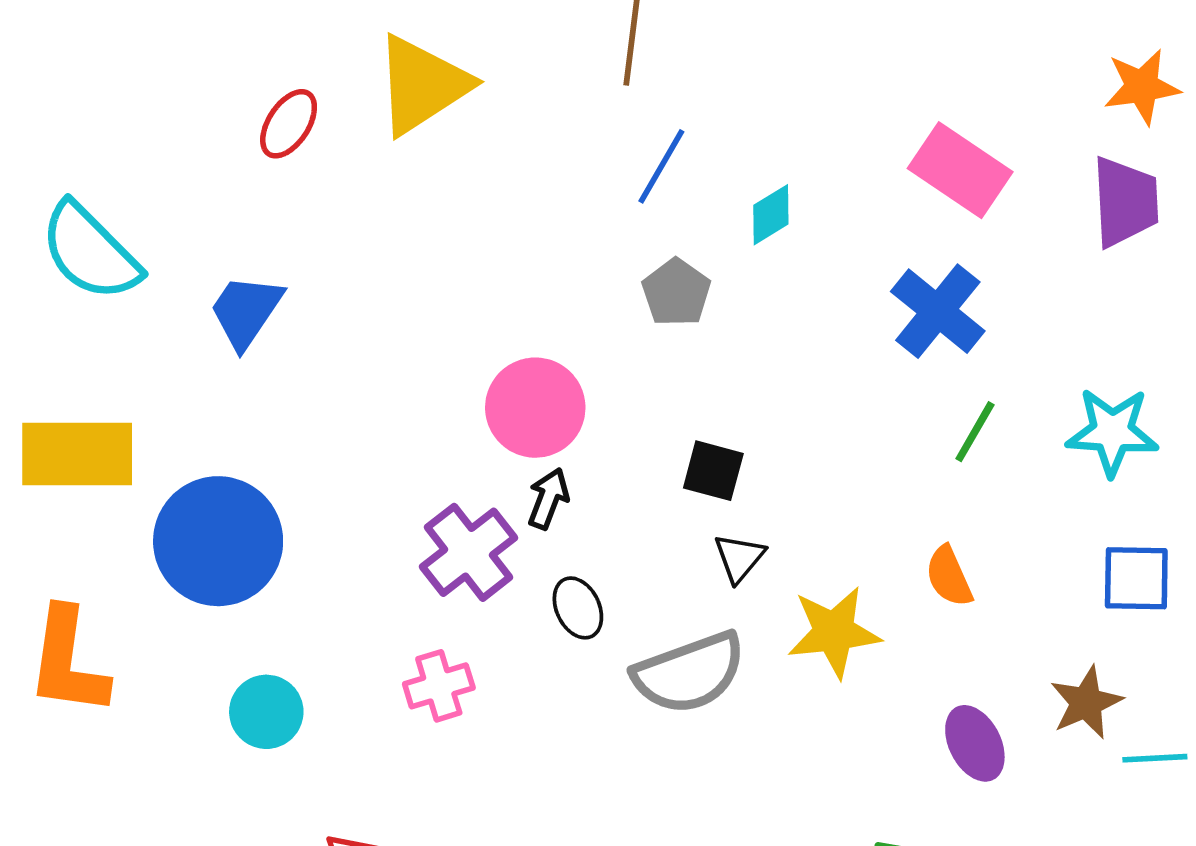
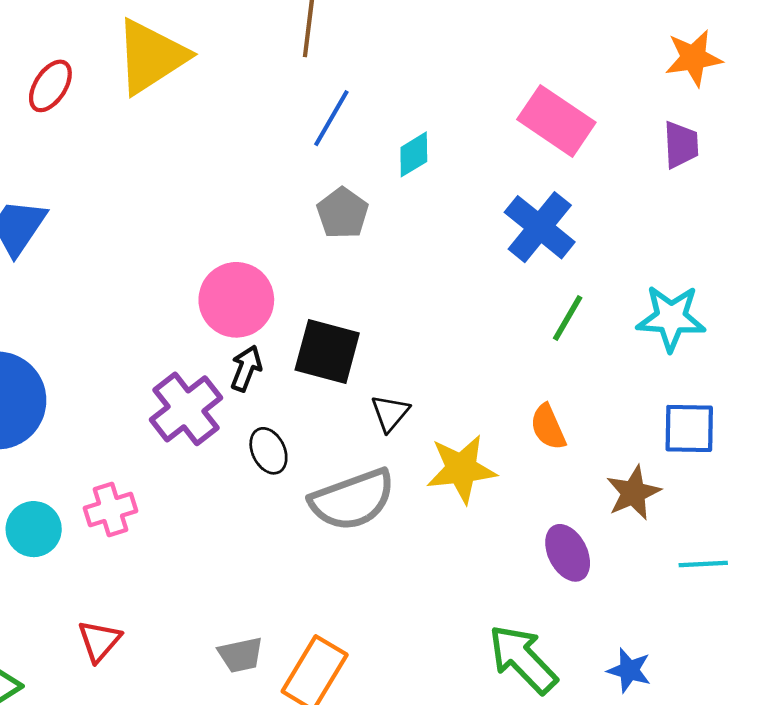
purple trapezoid: (1125, 202) -> (681, 145), size x0.7
black square: (713, 471) -> (327, 352), moved, size x1.4
pink cross: (439, 686) -> (111, 510), moved
brown star: (1086, 703) -> (633, 493), moved

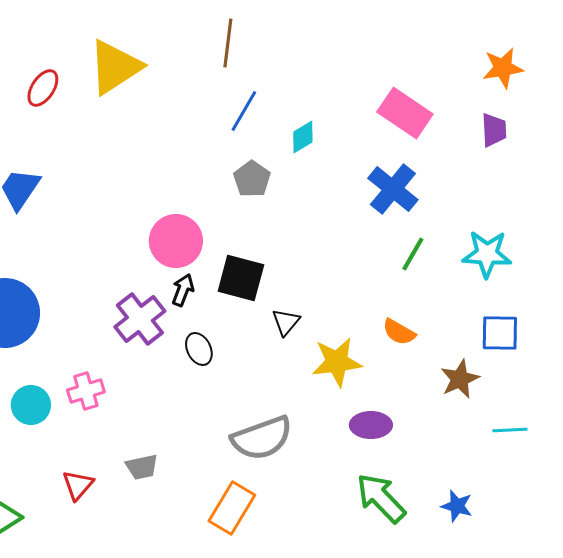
orange semicircle: (548, 427) -> (399, 332), turned -36
gray semicircle: (352, 500) -> (262, 438), moved
purple ellipse: (568, 553) -> (371, 425), moved, turned -63
gray trapezoid: (241, 655) -> (142, 467), moved

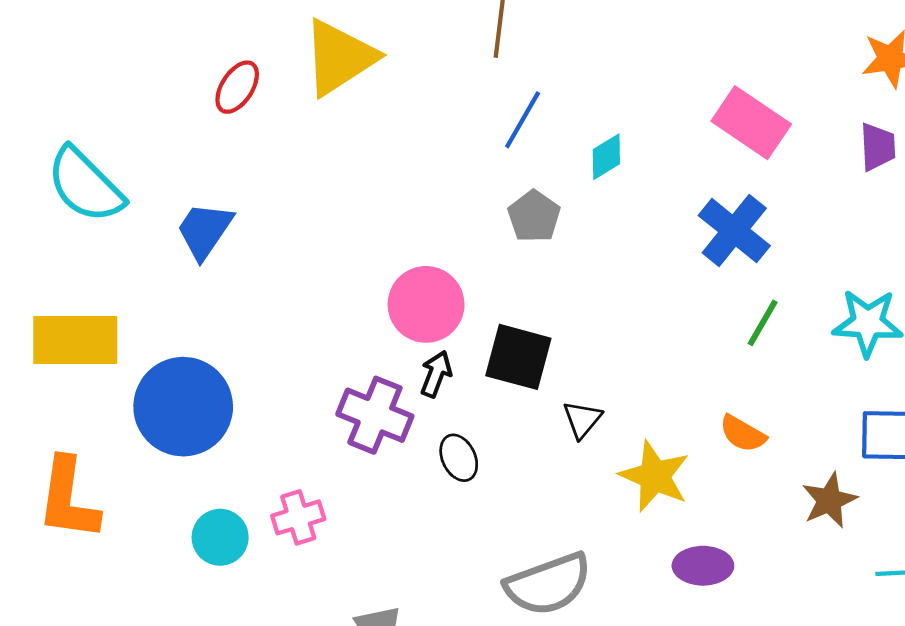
purple cross: (140, 319) -> (375, 415), turned -30
yellow star: (337, 362) -> (655, 476), turned 30

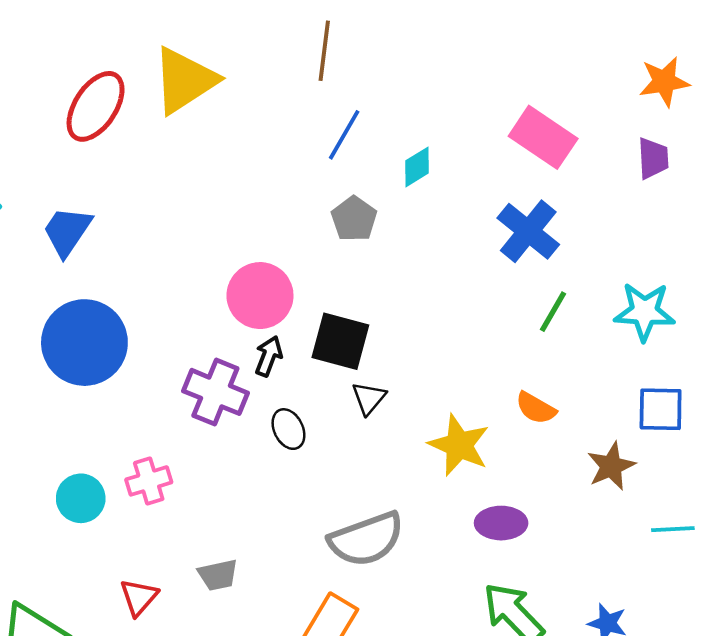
red ellipse: (237, 87) -> (96, 106), size x1.5
blue circle: (183, 407) -> (84, 343), moved
black triangle: (582, 419) -> (369, 398), moved

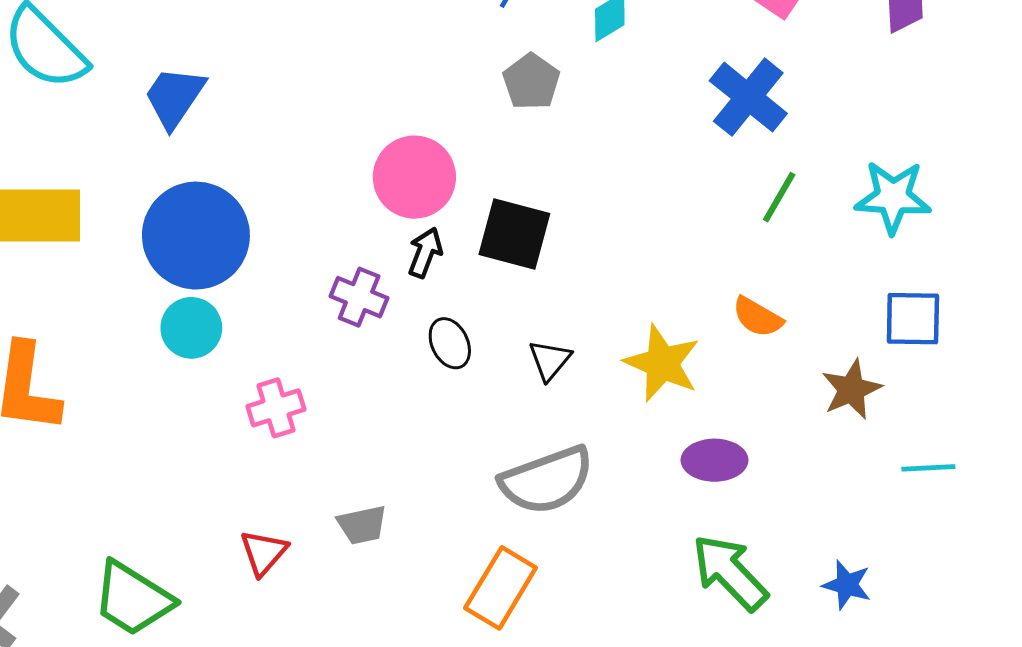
purple cross: (215, 392) -> (359, 297), size x0.7
black triangle: (369, 398) -> (550, 360), moved
cyan circle: (81, 498) -> (191, 328), moved

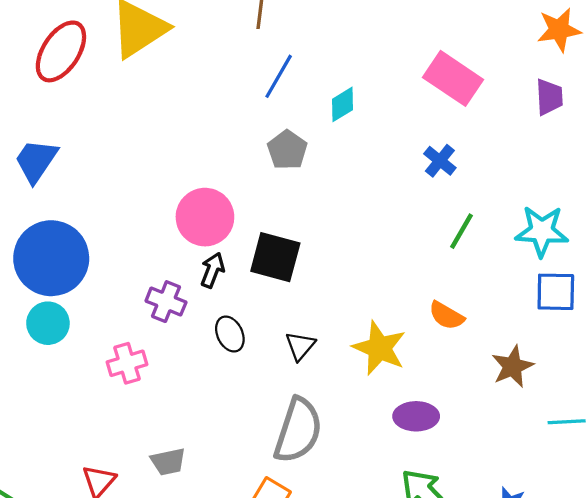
blue cross: (748, 97) -> (440, 161), size x0.6
blue square: (913, 319) -> (556, 292), moved
pink cross: (276, 408) -> (127, 363), moved
gray semicircle: (547, 480) -> (298, 430), turned -52

